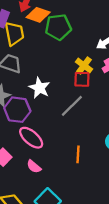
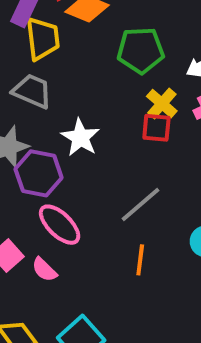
green pentagon: (58, 27) -> (141, 50), moved
gray line: (72, 106) -> (141, 205), moved
pink semicircle: (34, 167) -> (44, 270), moved

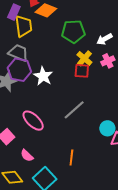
purple hexagon: (39, 173) -> (19, 70), moved
orange line: (140, 260) -> (71, 158), moved
pink semicircle: (44, 270) -> (27, 155), moved

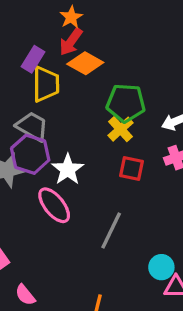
yellow cross: (84, 58) -> (121, 129), moved
gray line: (74, 110) -> (111, 230), turned -30
pink ellipse: (33, 121) -> (54, 205), moved

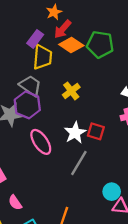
orange star: (71, 17) -> (54, 12), moved
green pentagon: (126, 103) -> (100, 44), moved
yellow cross: (121, 129) -> (71, 91), moved
white star: (68, 169) -> (75, 133), moved
red square: (132, 169) -> (96, 131), moved

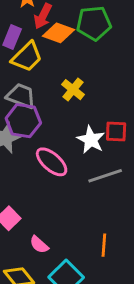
yellow trapezoid: (43, 57) -> (27, 57), turned 55
gray line: (79, 163) -> (105, 176), turned 55

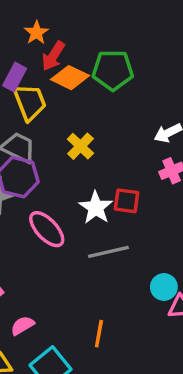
yellow trapezoid: (27, 57) -> (30, 102), turned -72
pink semicircle: (39, 245) -> (22, 326), turned 102

